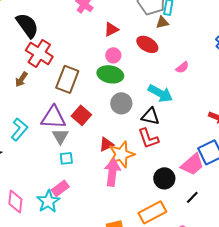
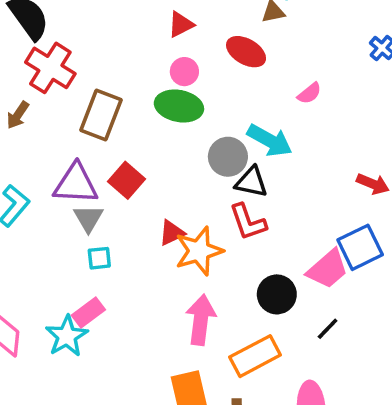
gray circle: (121, 103) -> (228, 157), moved
pink arrow: (112, 172) -> (201, 320), moved

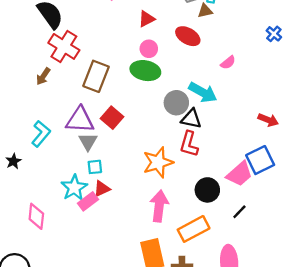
red L-shape: (248, 222) -> (189, 144), turned 35
red triangle: (172, 233) -> (102, 189), moved
cyan star: (67, 336) -> (74, 188), moved

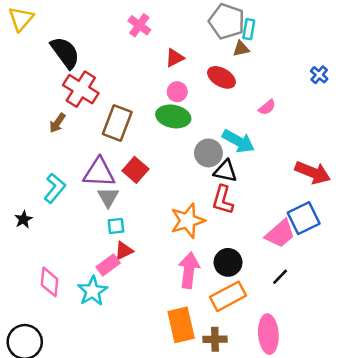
red arrow: (268, 120) -> (313, 172), size x1.5
cyan star: (74, 188) -> (92, 291), moved
black circle: (207, 190) -> (228, 262), moved

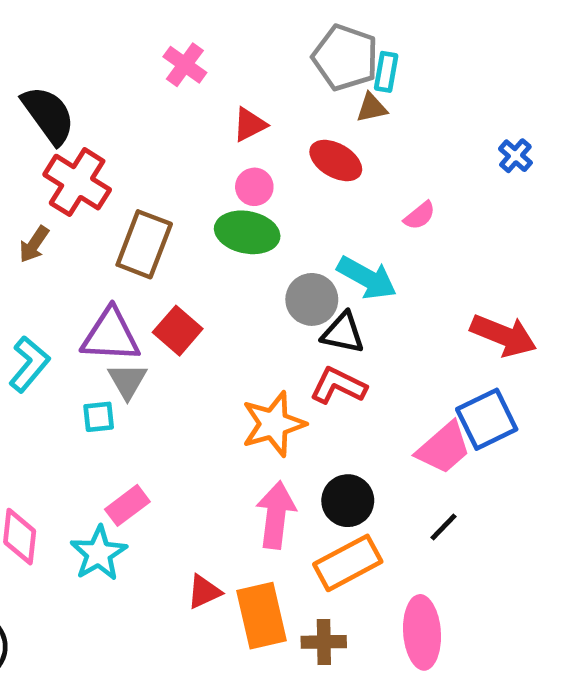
red L-shape: (223, 200) -> (338, 386), turned 100
cyan square: (116, 226) -> (99, 417), moved
red triangle: (124, 251) -> (204, 592), moved

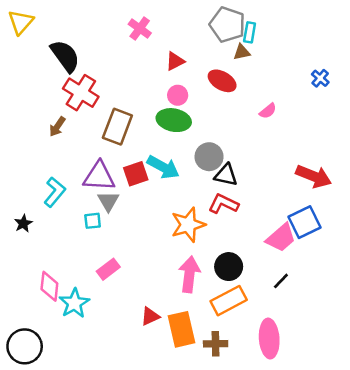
cyan arrow: (367, 278) -> (163, 167), moved
red square: (178, 331) -> (136, 174), turned 30
cyan star: (99, 553) -> (74, 303), moved

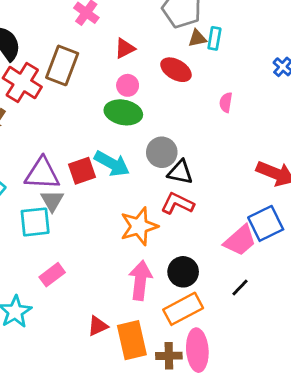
cyan rectangle: (250, 32) -> (214, 38), moved
pink semicircle: (268, 111) -> (226, 102), turned 138
brown rectangle: (117, 127) -> (62, 65), moved
cyan square: (93, 221) -> (35, 222), size x1.6
pink ellipse: (269, 339) -> (197, 350), moved

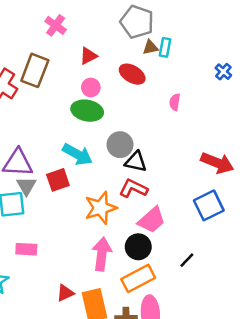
red square: (82, 171) -> (58, 180), moved
pink trapezoid: (240, 240) -> (152, 220), moved
pink rectangle: (52, 275) -> (26, 249), turned 40

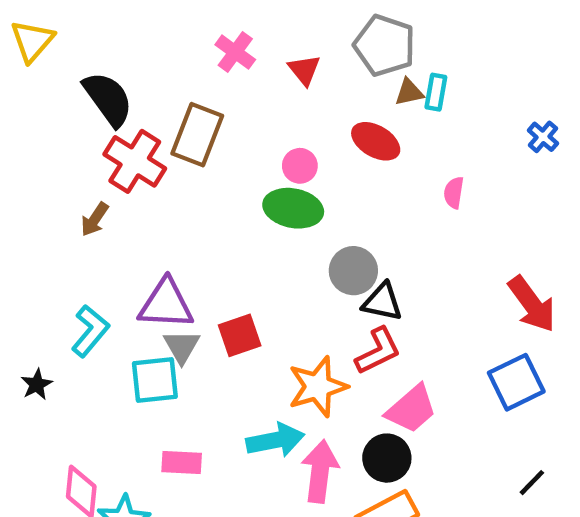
red triangle: (88, 56) -> (304, 70), moved, turned -42
cyan arrow: (77, 154) -> (275, 440), moved, turned -40
red arrow: (217, 163) -> (532, 304), turned 32
red L-shape: (133, 188) -> (378, 351), turned 128
black line: (187, 260) -> (532, 483), moved

